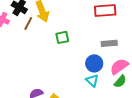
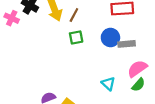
brown line: (28, 23) -> (74, 15), moved
blue circle: (94, 63) -> (110, 38), moved

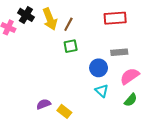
blue circle: (110, 38) -> (99, 68), moved
green semicircle: (138, 85) -> (131, 100), moved

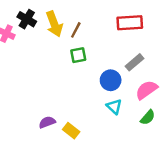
gray rectangle: (119, 52) -> (135, 62), turned -35

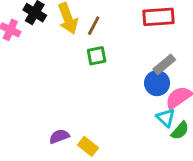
blue circle: (111, 80) -> (157, 83), moved
cyan triangle: (114, 107) -> (166, 118), moved

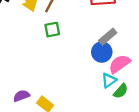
cyan triangle: (166, 118) -> (109, 80), turned 42

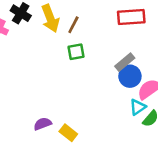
gray rectangle: (108, 37) -> (125, 62), moved

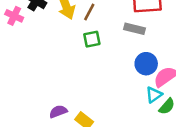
gray rectangle: (125, 62) -> (135, 29), moved, turned 54

